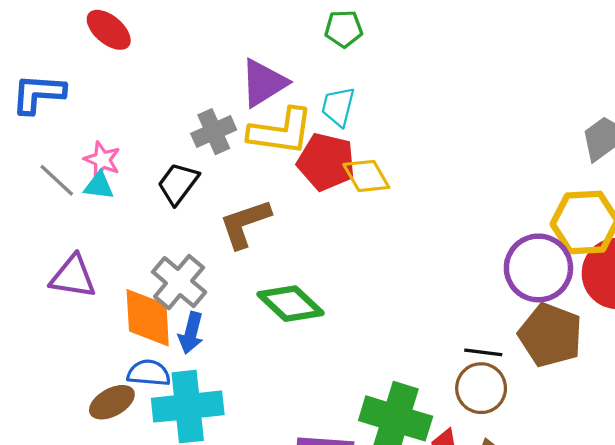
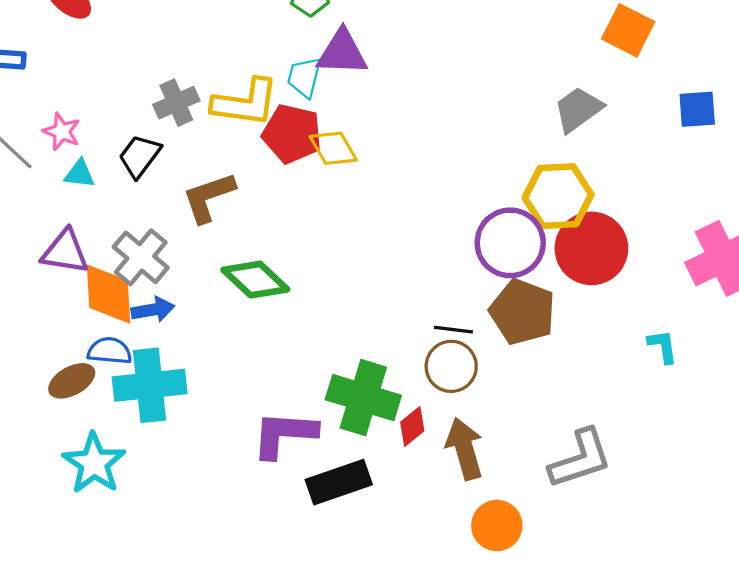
purple triangle: (263, 83) -> (342, 53), moved, turned 34
cyan triangle: (99, 186) -> (80, 174), moved
purple triangle: (73, 277) -> (65, 252), moved
blue arrow: (191, 333) -> (153, 310), turned -114

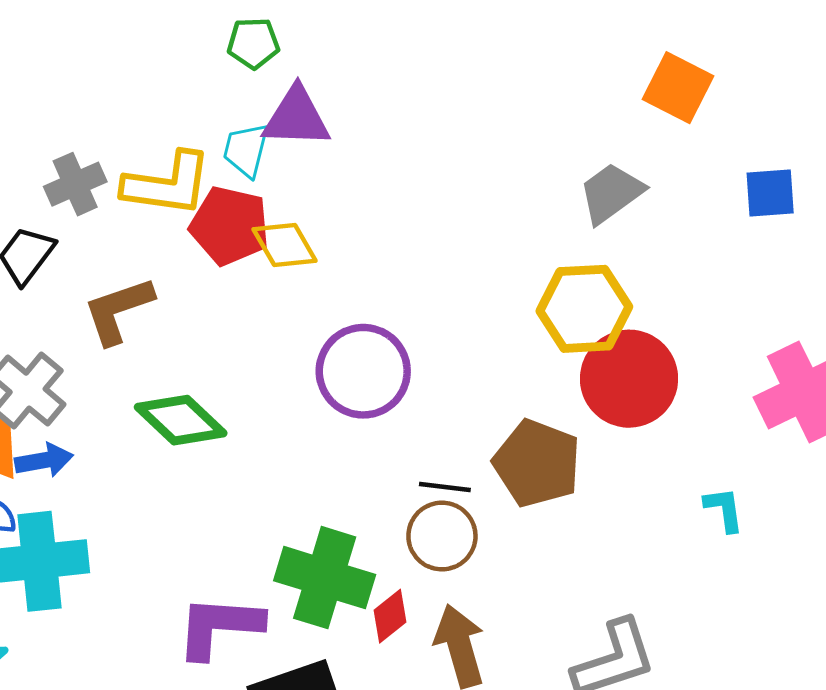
purple circle: (510, 243) -> (363, 371), moved

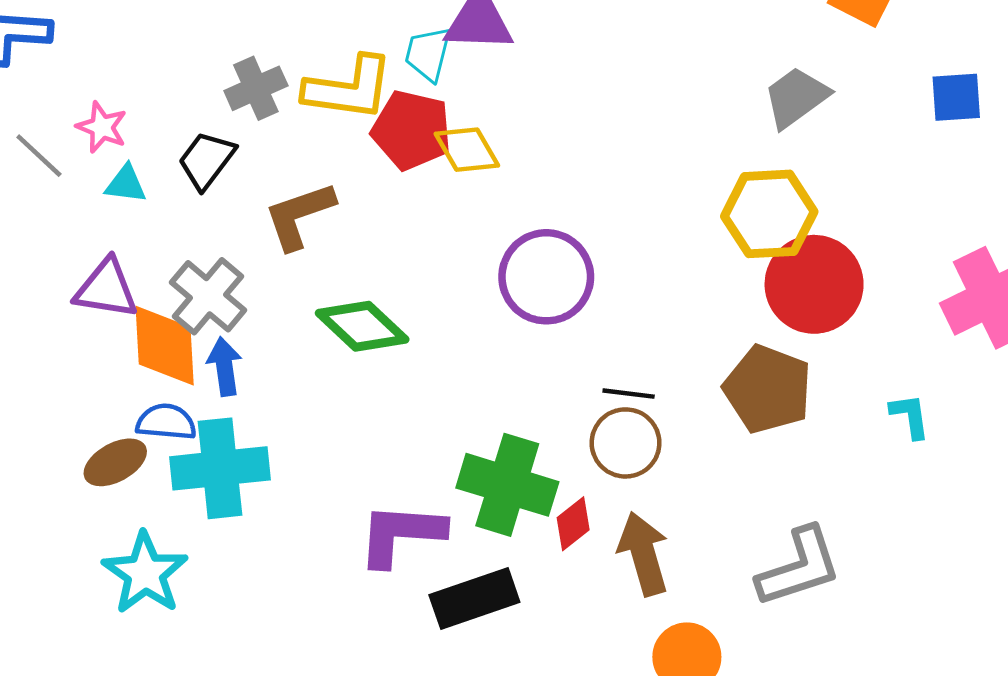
blue arrow: (44, 460) -> (224, 367), turned -88
brown pentagon: (537, 463) -> (768, 389), moved

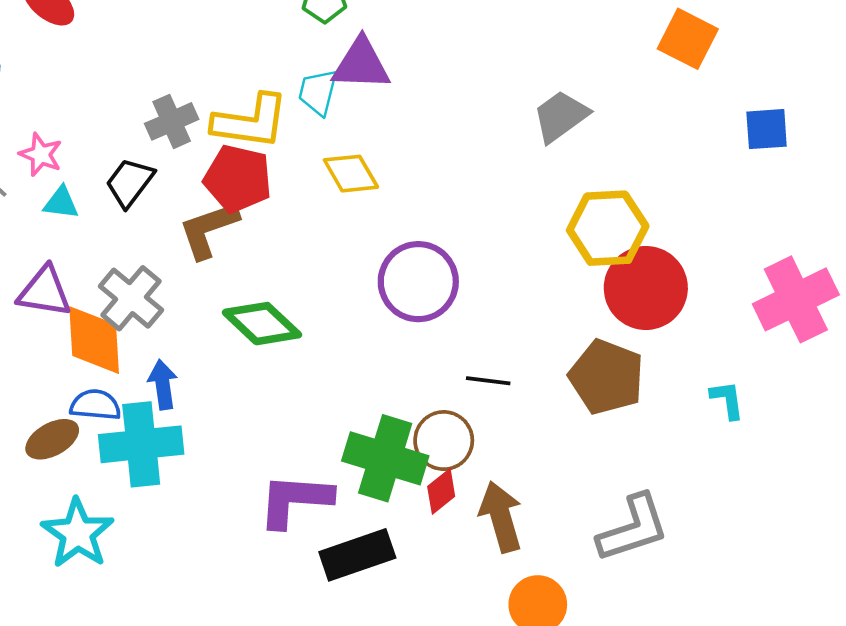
gray trapezoid: (796, 97) -> (561, 116), moved
red pentagon: (412, 130) -> (238, 179), moved
blue arrow: (224, 367) -> (163, 385), moved
brown circle: (626, 443) -> (444, 441), moved

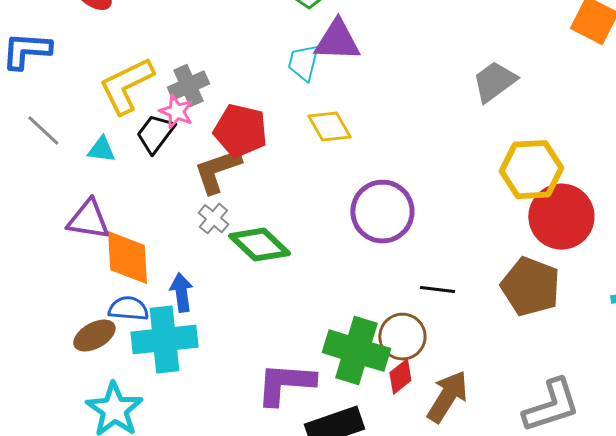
yellow L-shape: (250, 121) -> (126, 86), moved, turned 146
pink star: (41, 154) -> (176, 112), moved
gray cross: (131, 298) -> (213, 219), moved, size x0.6
brown arrow: (501, 517) -> (447, 397), turned 48

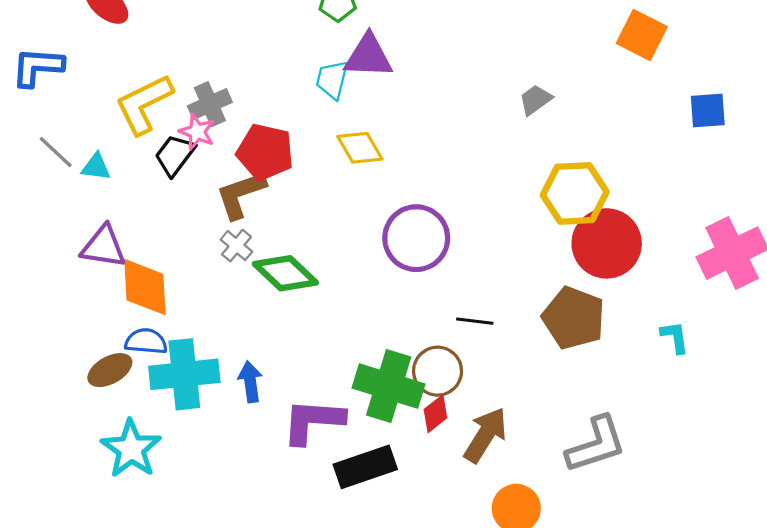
gray trapezoid: (494, 82) -> (535, 100), size x0.7
cyan triangle: (101, 150) -> (96, 167), moved
blue arrow: (181, 293) -> (250, 382), moved

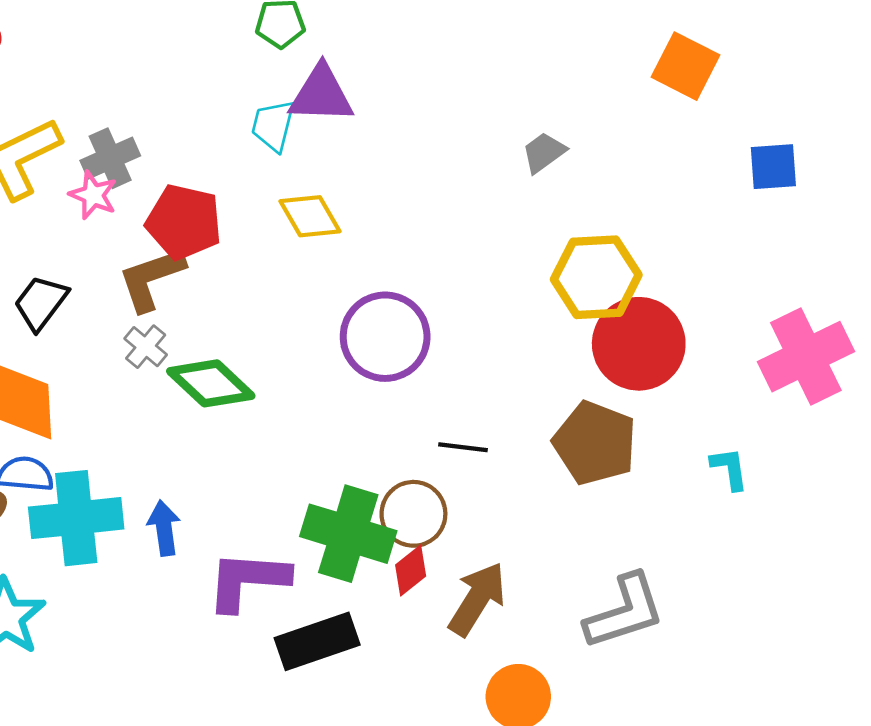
black trapezoid: (175, 155) -> (41, 303), moved

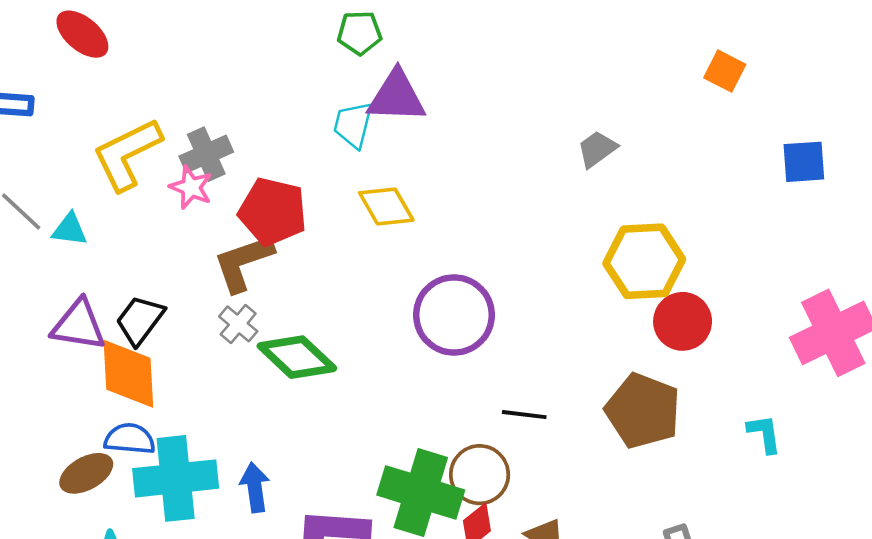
orange square: (686, 66) -> (725, 71), size x0.7
black trapezoid: (41, 303) -> (140, 320), moved
red circle: (639, 344) -> (683, 321), size x0.7

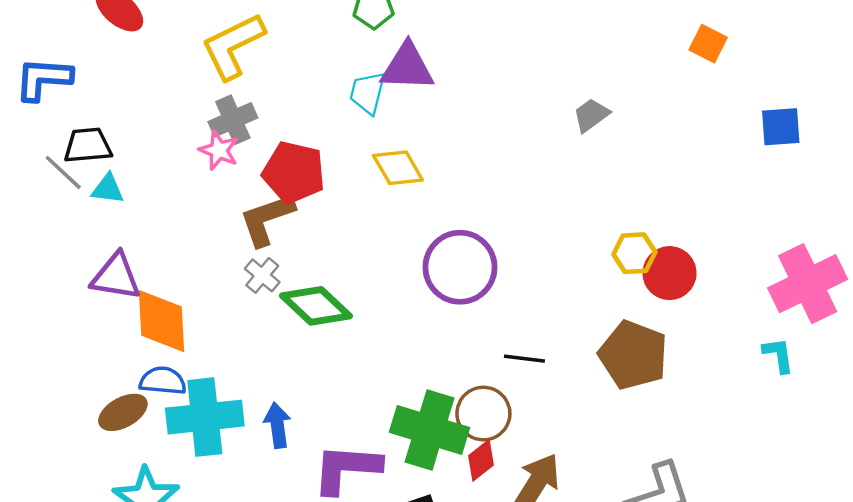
yellow L-shape: (127, 154) -> (233, 46), moved
yellow hexagon: (644, 261) -> (634, 253), moved, size x0.6
black trapezoid: (140, 320) -> (88, 146), moved, turned 48
cyan L-shape: (764, 434) -> (778, 355), moved

